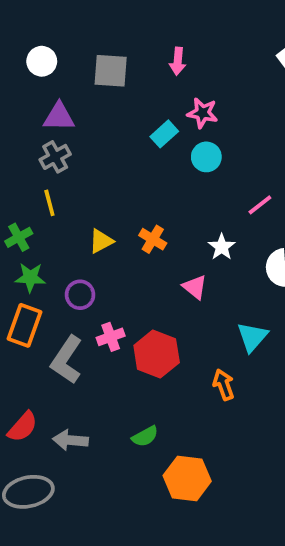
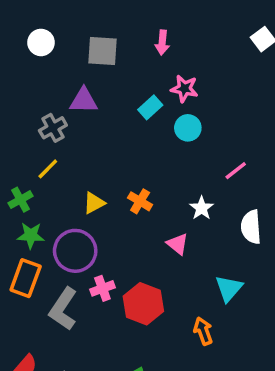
purple triangle: (59, 117) -> (84, 101), moved
yellow line: (49, 203) -> (48, 169), turned 60
purple circle: (80, 295) -> (75, 251), size x1.6

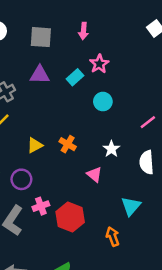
pink star: (184, 89) -> (99, 64), turned 30
purple triangle: (84, 101) -> (40, 75), moved
cyan circle: (188, 128) -> (103, 102), moved
pink line: (236, 171) -> (148, 122), moved
purple circle: (75, 251) -> (21, 179), size x0.7

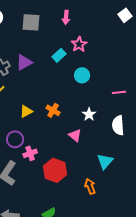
purple triangle: (40, 75) -> (24, 62), moved, turned -30
pink line: (148, 122) -> (119, 92), turned 32
pink cross: (41, 206) -> (30, 153), moved

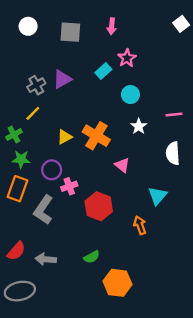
orange cross: (53, 110) -> (96, 136), size x1.6
white star: (89, 114) -> (139, 126), moved

